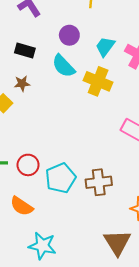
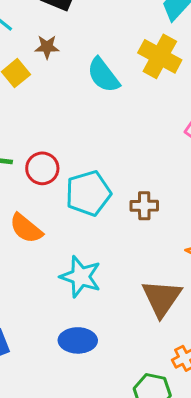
cyan semicircle: (64, 66) -> (103, 75), moved
brown cross: (99, 182) -> (144, 206), size x0.7
cyan star: (42, 246) -> (81, 277), moved

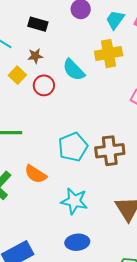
yellow cross: (160, 56) -> (109, 54), turned -32
red circle: (42, 168) -> (44, 85), moved
brown cross: (144, 206) -> (110, 151), size x1.6

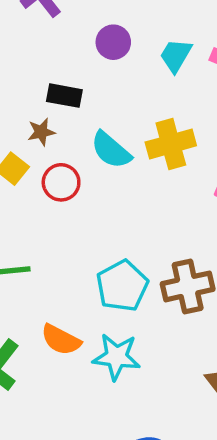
black rectangle: (38, 24) -> (64, 96), moved
yellow cross: (109, 54) -> (171, 144), moved
cyan star: (74, 201) -> (116, 357), moved

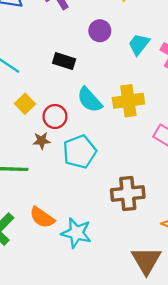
brown star: (41, 132) -> (42, 141), moved
cyan pentagon: (122, 286) -> (80, 152), moved

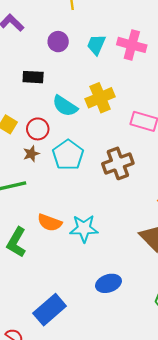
brown cross: (128, 194) -> (118, 163), moved

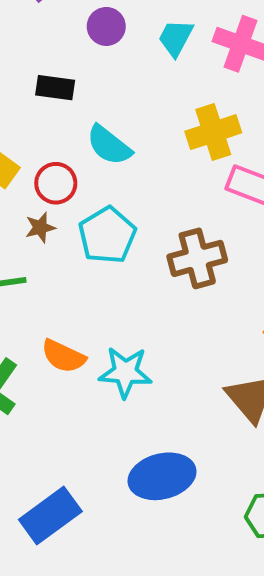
yellow cross: (100, 98) -> (213, 132), moved
blue ellipse: (108, 283) -> (162, 476), size x1.4

